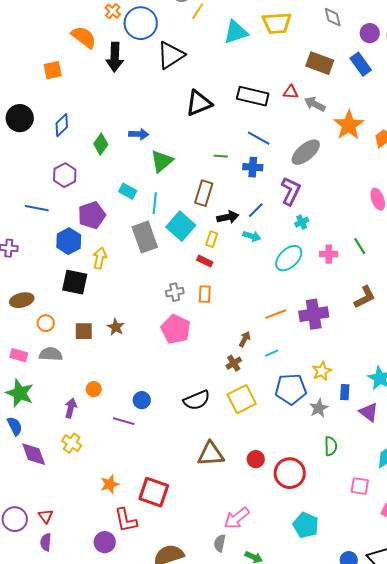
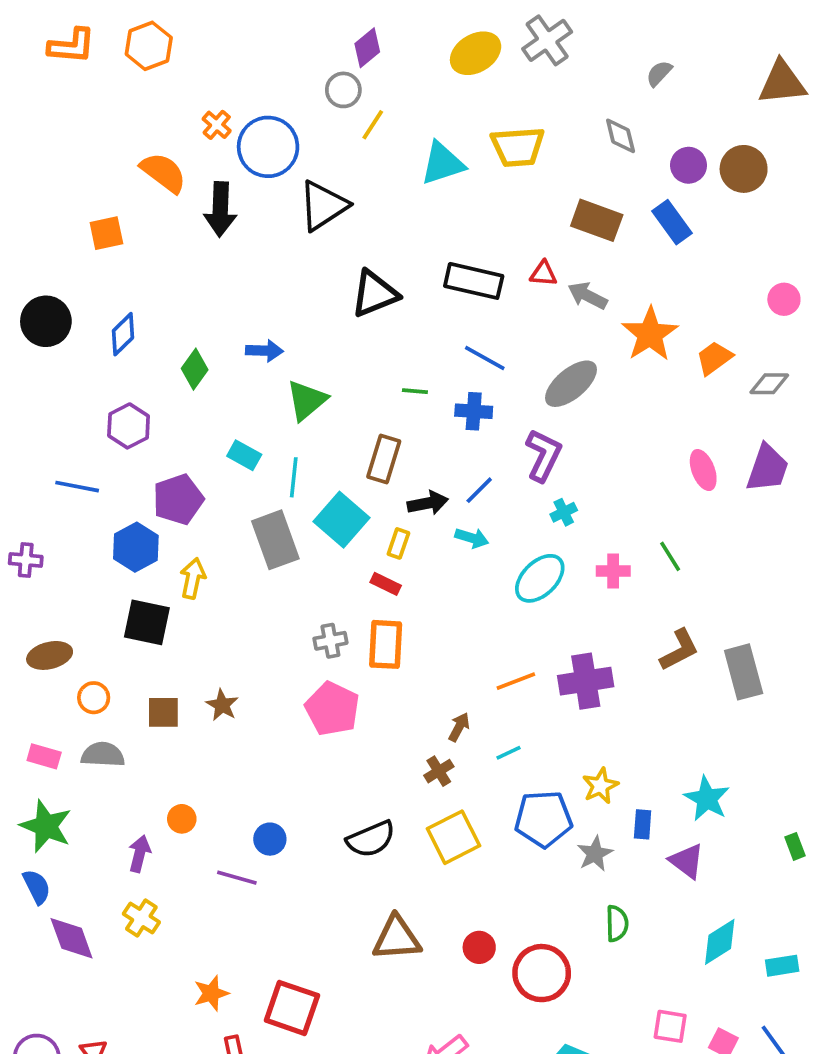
orange rectangle: (205, 294) -> (386, 644), size x1.5
pink square: (360, 486) -> (670, 1026), moved

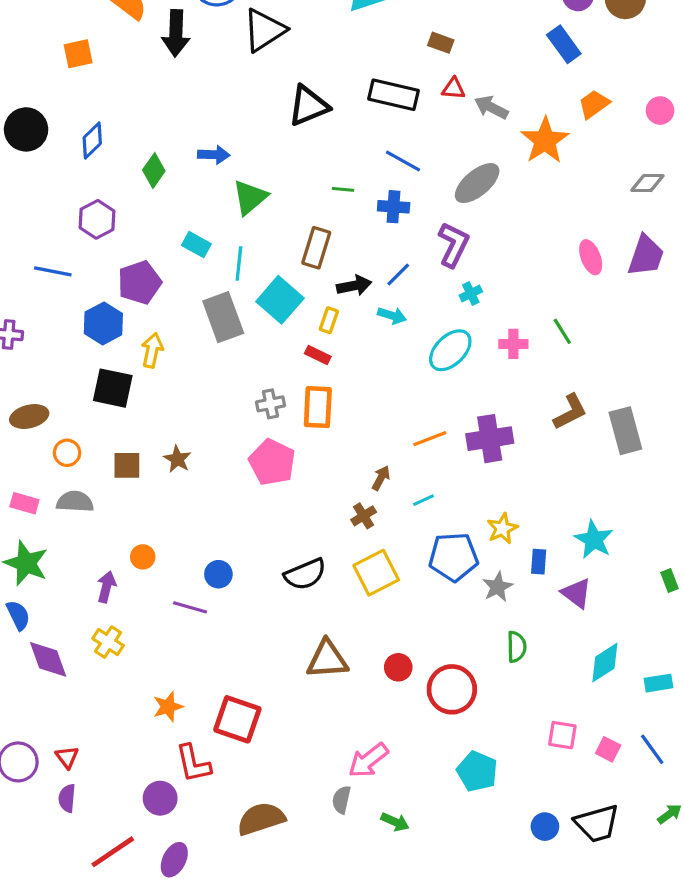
brown rectangle: (597, 220) -> (441, 43), moved, size x0.6
orange trapezoid: (714, 358) -> (594, 104), moved

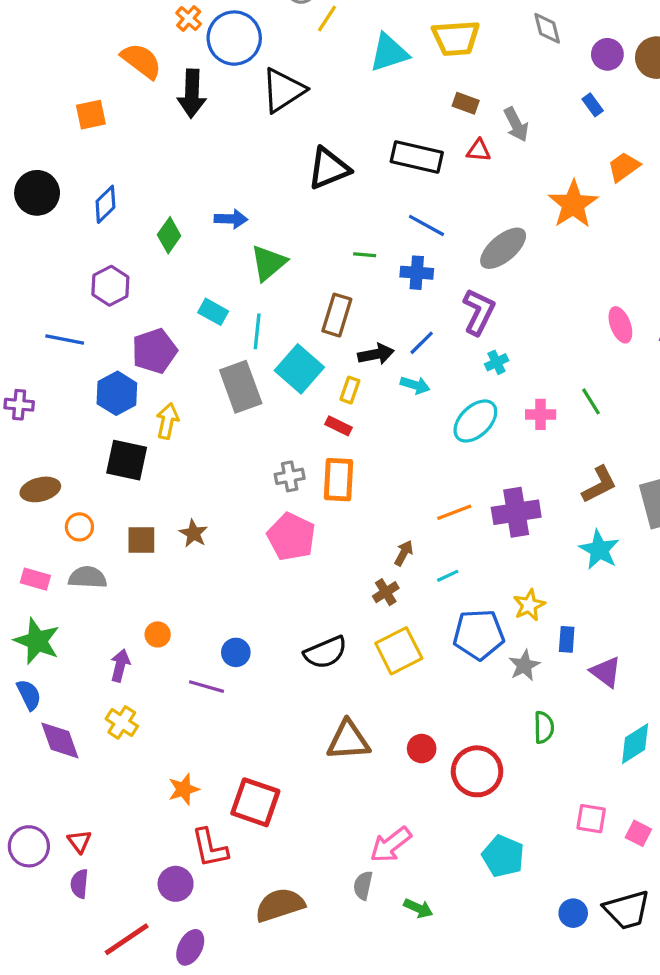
blue rectangle: (564, 44) -> (593, 105), size x0.6
gray arrow: (491, 107) -> (516, 124), moved, turned -144
cyan star: (594, 540) -> (599, 550), moved

